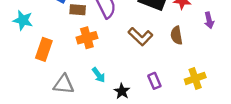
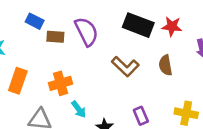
orange cross: (87, 38) -> (61, 83), moved
yellow cross: (195, 78) -> (186, 113), turned 30

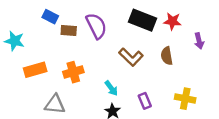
orange rectangle: (18, 81) -> (35, 70), turned 55
cyan arrow: (79, 109) -> (111, 88), moved

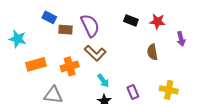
black rectangle: (142, 20) -> (131, 20), size x0.6
brown L-shape: (131, 57) -> (95, 53), moved

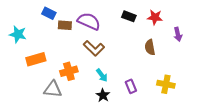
purple semicircle: (90, 26) -> (89, 21), turned -40
orange cross: (70, 66) -> (69, 71), moved

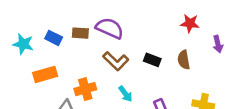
blue rectangle: (49, 13) -> (54, 38), moved
black rectangle: (129, 16) -> (152, 60), moved

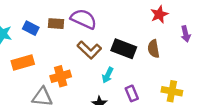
red star: (190, 23) -> (159, 14), turned -30
black rectangle: (152, 60) -> (124, 49), size x1.5
cyan arrow: (125, 94) -> (108, 75), moved, turned 63

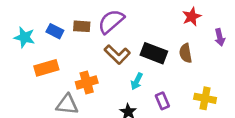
purple semicircle: (84, 19) -> (111, 21), turned -65

